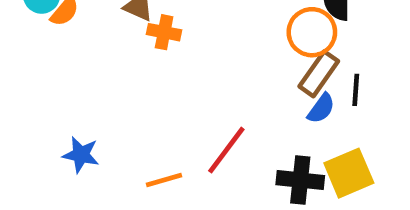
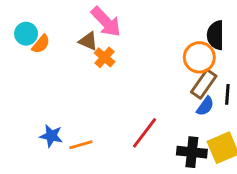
orange cross: (164, 32) -> (105, 57), turned 30
orange line: (164, 180) -> (81, 145), moved

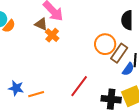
orange circle: (199, 57) -> (105, 44), moved
blue semicircle: (205, 106) -> (128, 69), moved

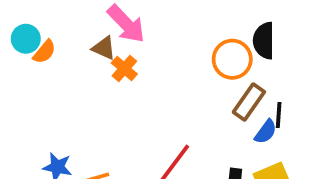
orange circle: (105, 44) -> (232, 59), moved

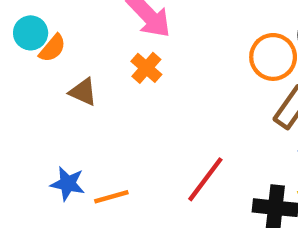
brown triangle: (104, 48) -> (83, 92), moved

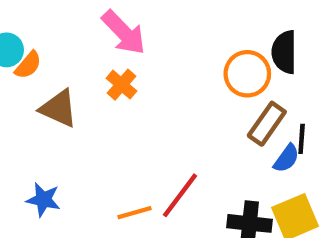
brown triangle: (83, 92) -> (59, 108), size x1.4
orange line: (111, 197) -> (134, 213), moved

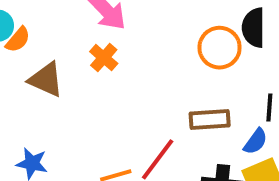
brown rectangle: (267, 124) -> (210, 119), moved, turned 51
blue semicircle: (286, 158) -> (255, 141), moved

